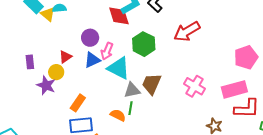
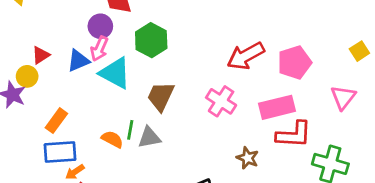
red arrow: (187, 31) -> (246, 56), moved
purple circle: (90, 38) -> (100, 26), moved
gray triangle: (132, 90) -> (149, 138), moved

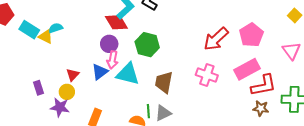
brown star: (248, 158) -> (261, 108), moved

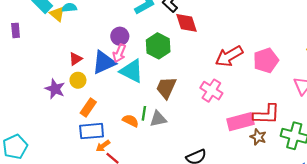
red diamond: (116, 22) -> (187, 23), moved
pink rectangle: (247, 69) -> (240, 122), moved
blue triangle: (100, 72) -> (104, 62), size x1.4
purple rectangle: (39, 88) -> (16, 30), moved
yellow circle: (67, 92) -> (78, 80), moved

